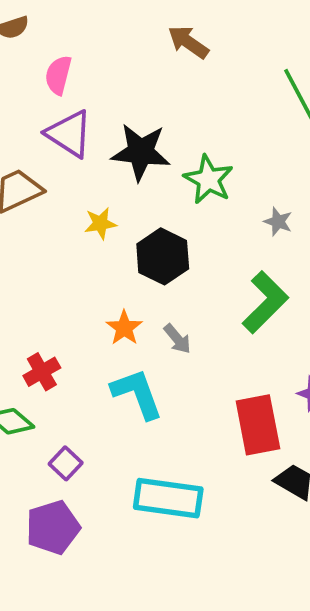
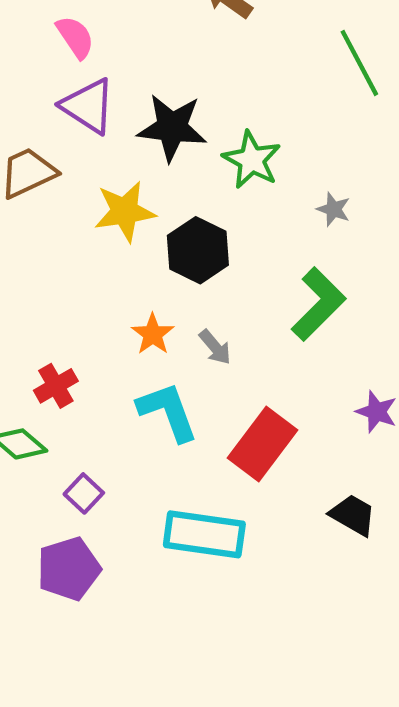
pink semicircle: (58, 75) -> (75, 37), turned 132
yellow star: (100, 223) -> (125, 211), size x1.6
red rectangle: (258, 425) -> (262, 444), moved, turned 48

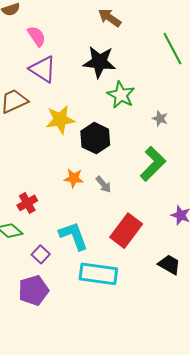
black star: (172, 128) -> (99, 62), moved
orange star: (153, 334) -> (74, 178), turned -30
cyan L-shape: (168, 412) -> (74, 236), moved

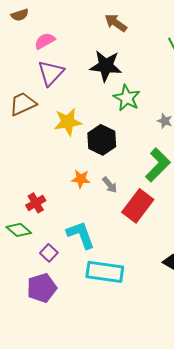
pink semicircle: (37, 36) -> (45, 41), turned -85
purple triangle: (43, 69) -> (51, 73), turned 40
red rectangle: (126, 231) -> (138, 206), moved

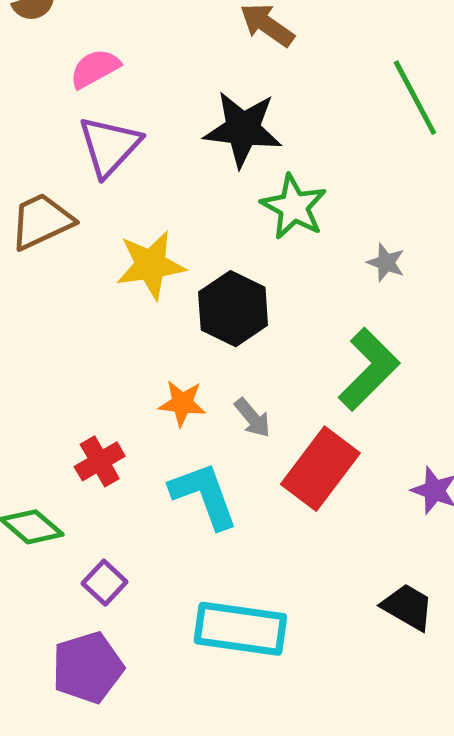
red cross: (36, 203) -> (100, 461), moved
cyan L-shape: (81, 235) -> (204, 495), moved

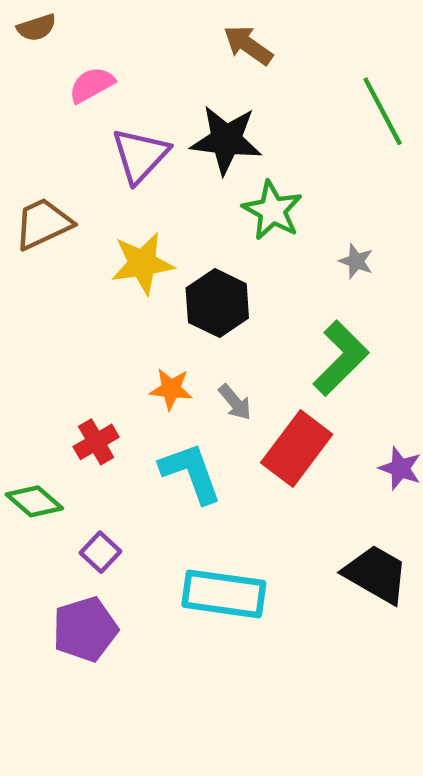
purple triangle: (109, 146) -> (140, 155), moved
black trapezoid: (408, 607) -> (376, 574), size x1.4

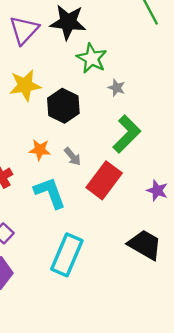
gray star: (356, 261) -> (117, 88), moved
cyan rectangle: (224, 594) -> (67, 255), turned -75

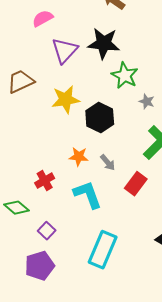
red rectangle: (104, 180) -> (136, 184), size x0.7

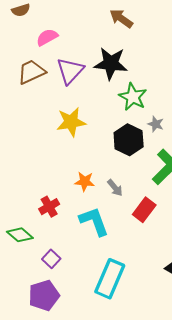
brown trapezoid: (21, 81) -> (31, 72), moved
black hexagon: (100, 117) -> (129, 140), moved

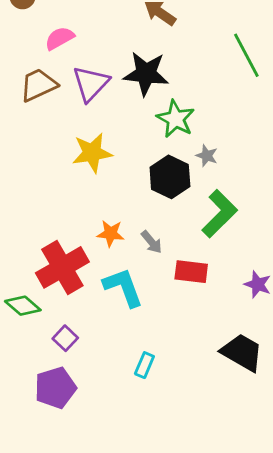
red cross: (49, 207) -> (62, 267), size x1.8
red rectangle: (144, 210) -> (191, 272), turned 60
cyan rectangle: (110, 279) -> (144, 365), size x0.5

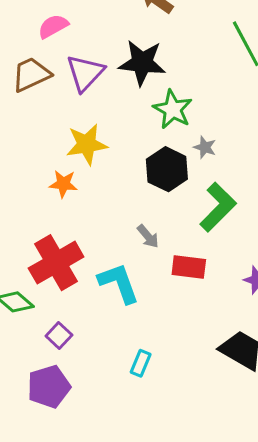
orange star: (111, 233) -> (63, 184), moved

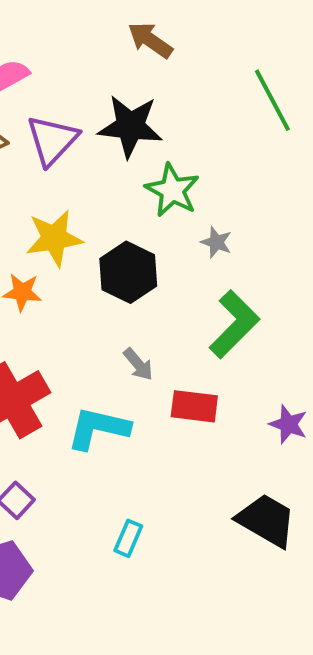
black hexagon: (167, 169) -> (128, 272), moved
cyan L-shape: (119, 283) -> (98, 428), turned -57

